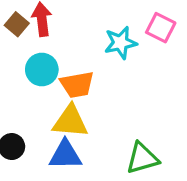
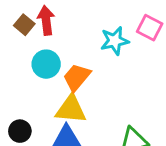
orange trapezoid: (77, 85) -> (77, 77), turned 140

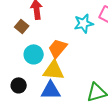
brown square: (24, 25) -> (22, 26), moved
cyan circle: (46, 64) -> (34, 54), moved

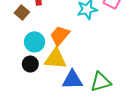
black circle: (19, 85) -> (30, 64), moved
blue triangle: (51, 90) -> (72, 80), moved

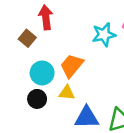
yellow triangle: (56, 59) -> (67, 93), size x0.6

